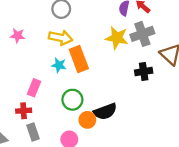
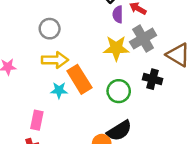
black cross: (144, 72) -> (153, 79), turned 35
green circle: (72, 100) -> (119, 91), moved

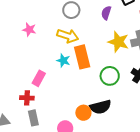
purple semicircle: (118, 14) -> (106, 13), moved

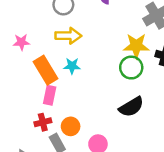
yellow star: (118, 42) -> (136, 46), moved
orange rectangle: (82, 57) -> (46, 70), moved
orange circle: (83, 113) -> (71, 126), moved

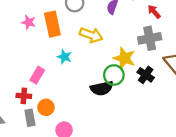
yellow arrow: (68, 36) -> (91, 35), moved
orange rectangle: (46, 70) -> (52, 24), moved
black semicircle: (131, 107) -> (102, 88), moved

